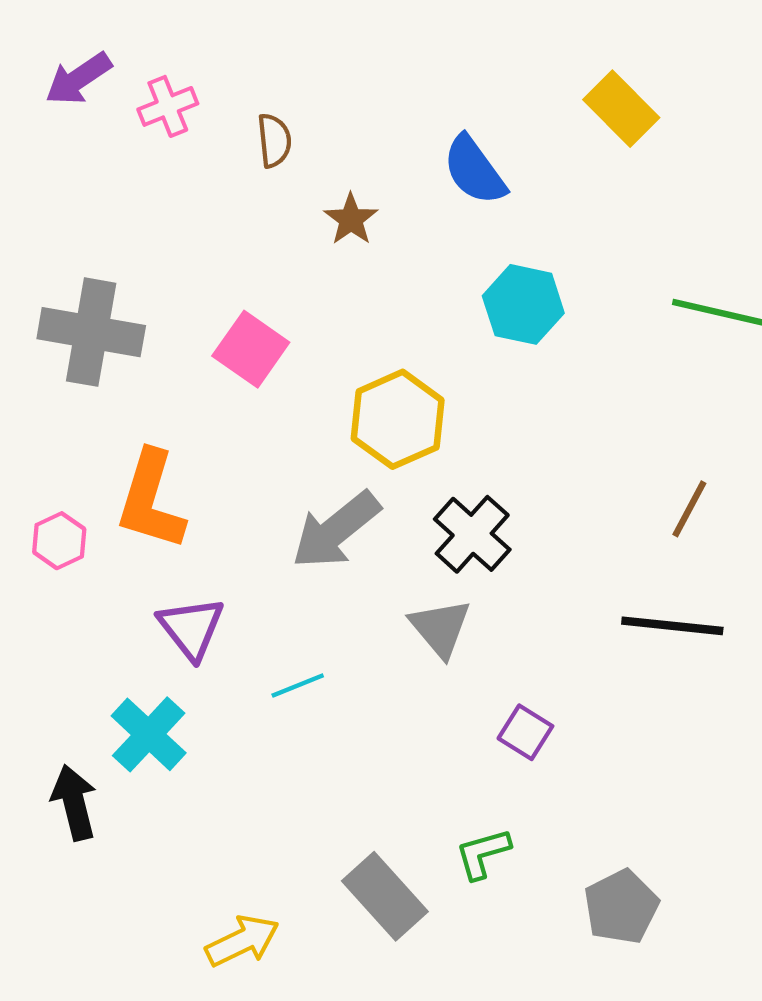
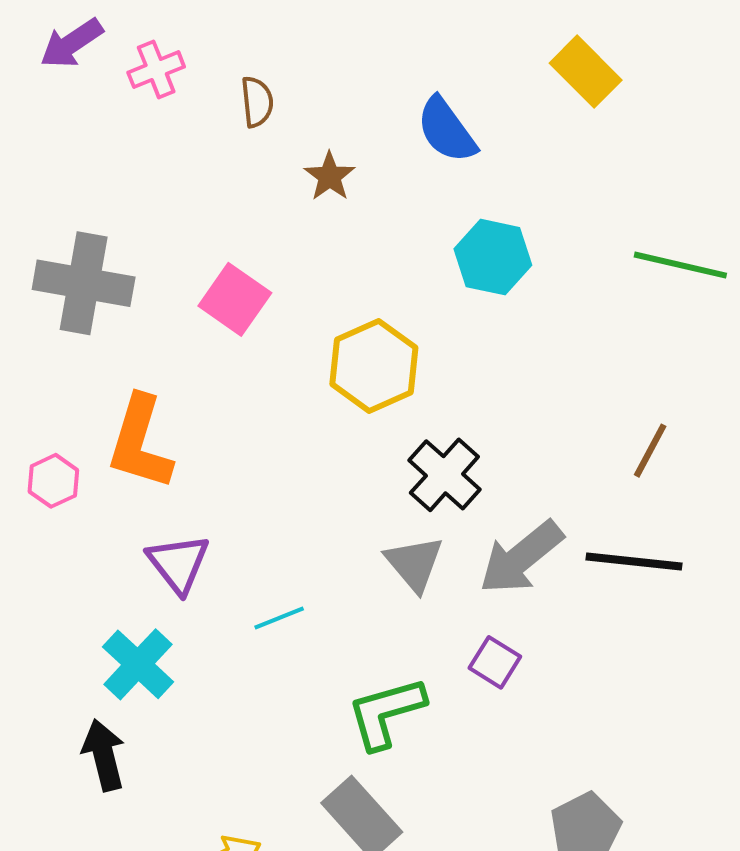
gray arrow: (336, 530) -> (521, 557), moved
black arrow: (74, 803) -> (104, 755), moved
green L-shape: (483, 854) -> (386, 713), moved, size x1.5

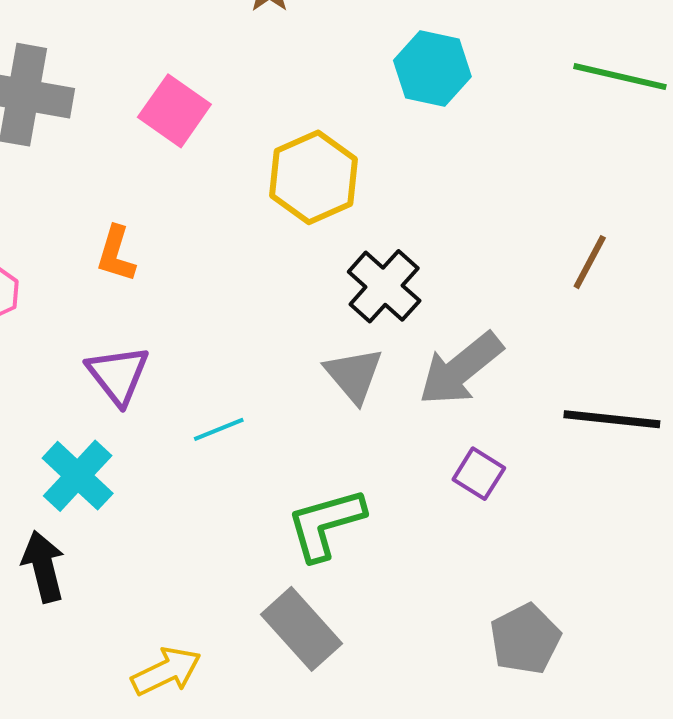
orange L-shape: (140, 443) -> (116, 254), moved, size x0.6
black line: (634, 561) -> (612, 419), moved
purple square: (495, 662) -> (479, 474), moved

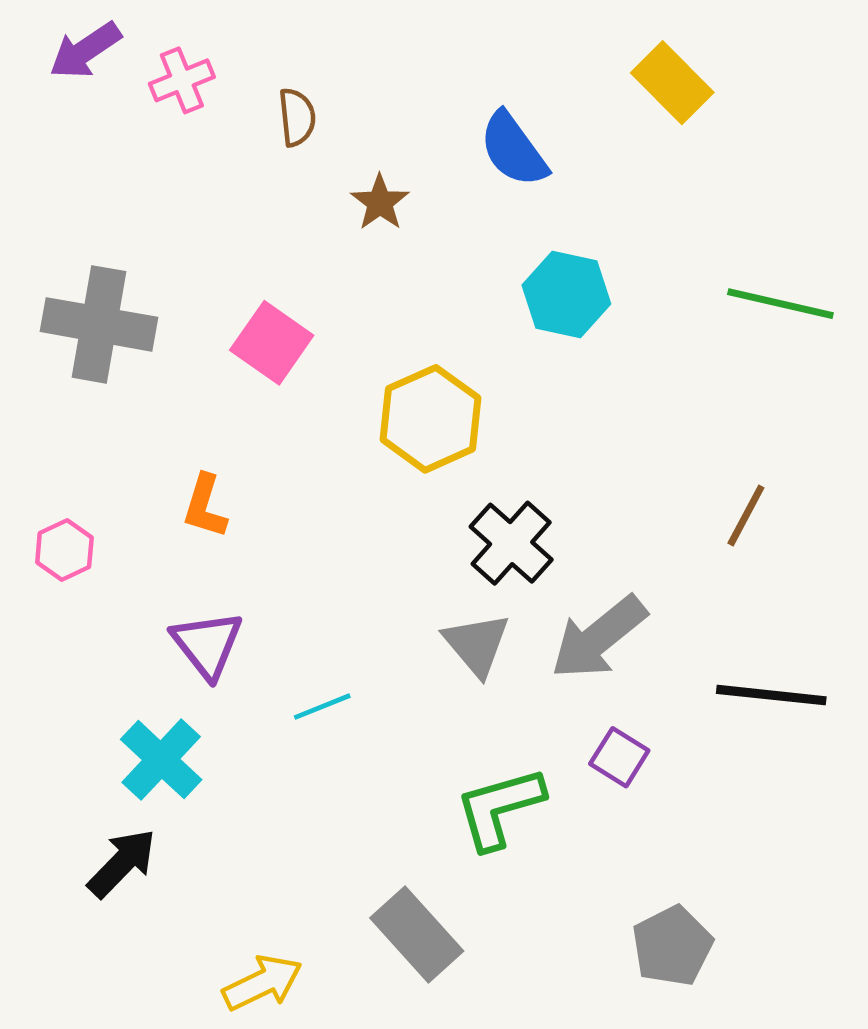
green L-shape: (326, 524) -> (500, 808), moved
black arrow: (43, 566) -> (122, 863), turned 58

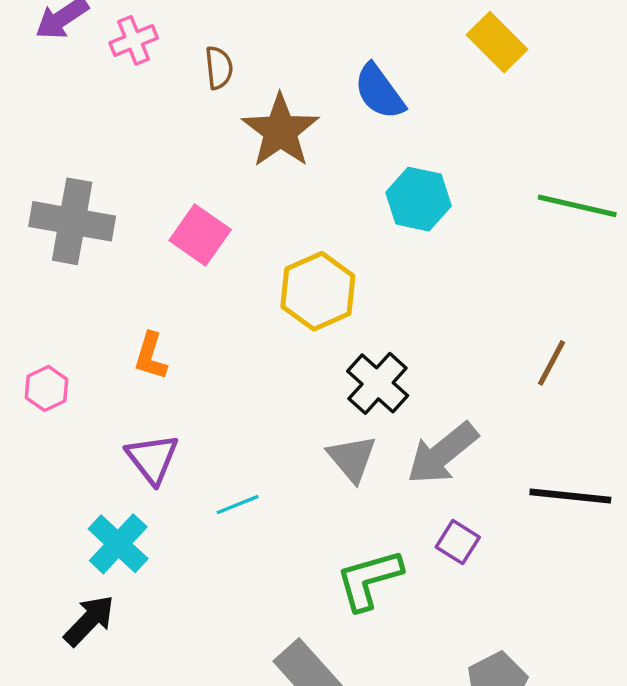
brown star: (380, 202) -> (280, 131), size x1.8

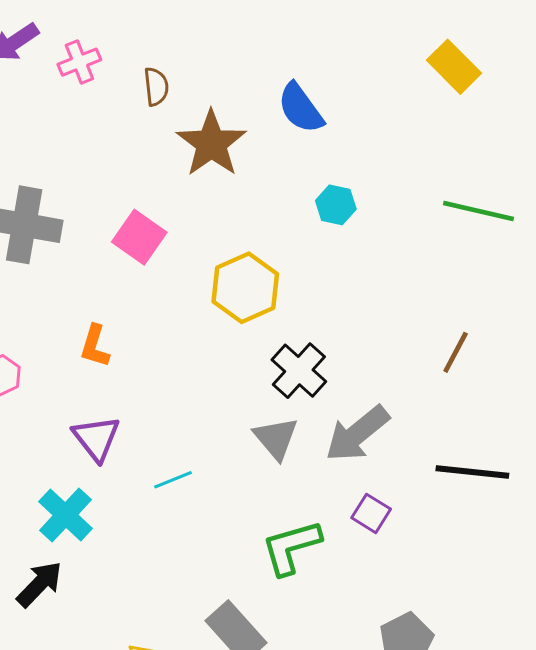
yellow rectangle: (497, 42) -> (454, 67), moved
cyan hexagon: (419, 199) -> (336, 205), size x0.7

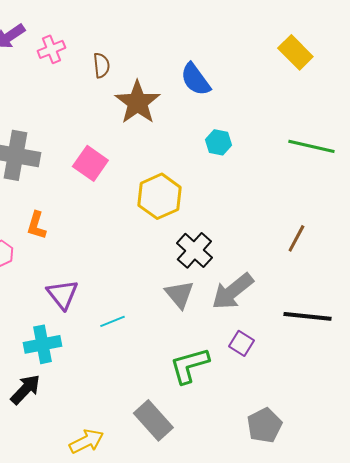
orange L-shape: (95, 346) -> (36, 225), moved
cyan cross: (66, 515) -> (42, 344), turned 36

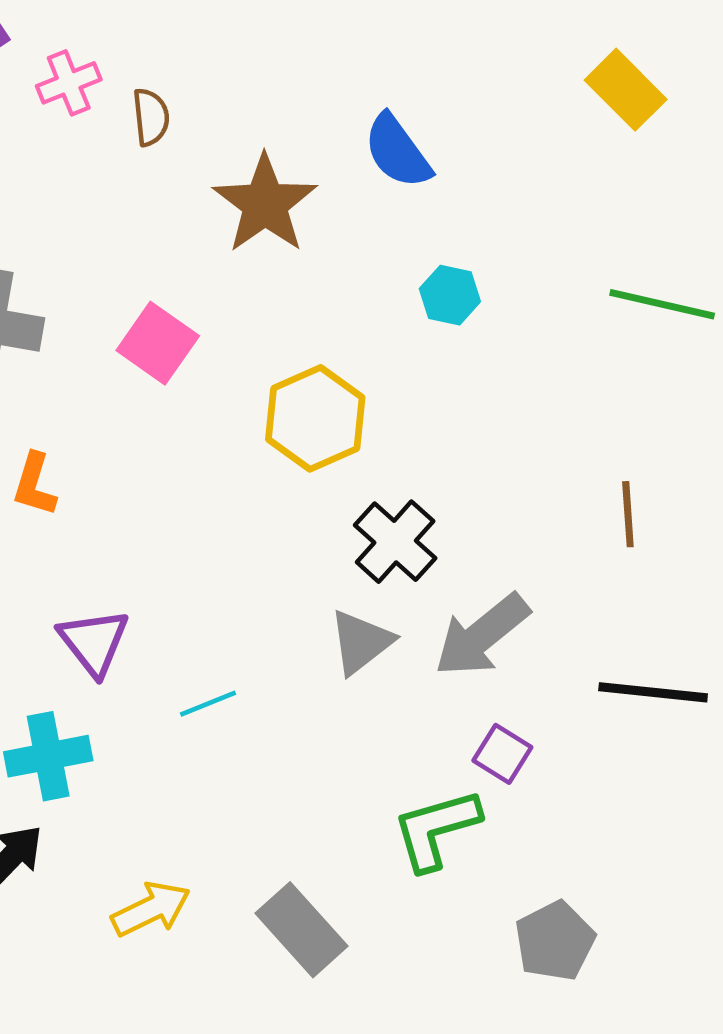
brown semicircle: (101, 65) -> (151, 117), moved
brown line: (296, 238) -> (628, 514), turned -32
gray triangle: (179, 294) -> (361, 642), turned 32
green L-shape: (189, 365) -> (436, 829), moved
yellow arrow: (86, 441) -> (151, 909), moved

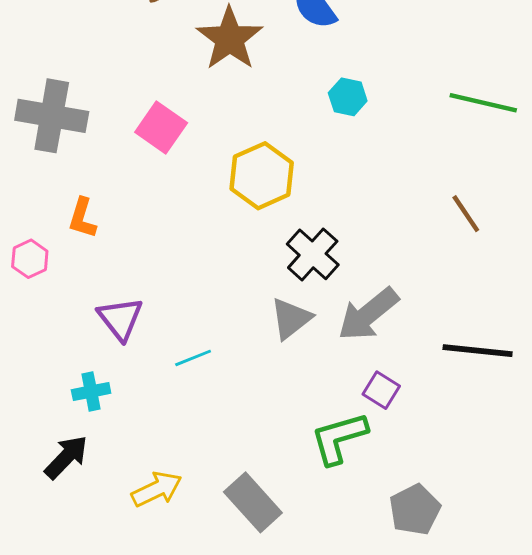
brown line: (628, 514) -> (466, 214), moved, turned -30
cyan cross: (48, 756) -> (91, 392), size x0.7

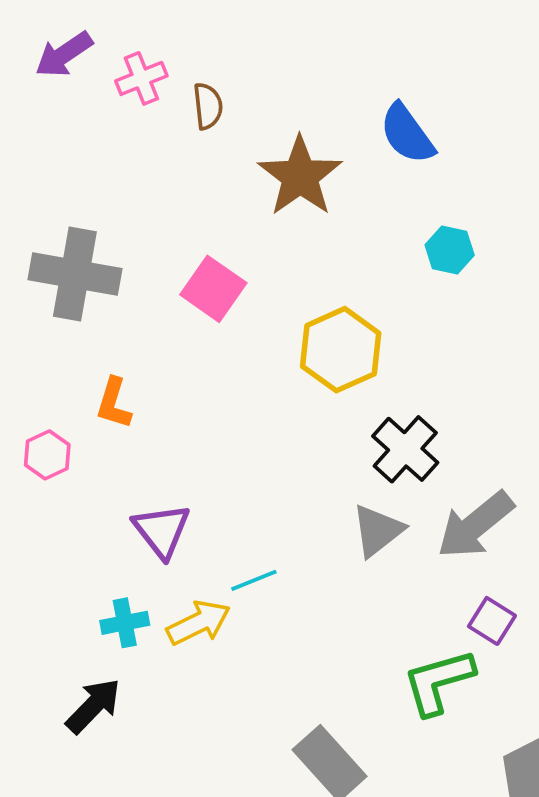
yellow arrow: (157, 489) -> (199, 623), moved

